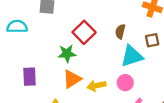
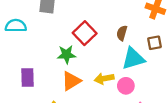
yellow arrow: (96, 86) -> (104, 79), moved

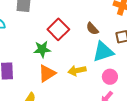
brown semicircle: (122, 33) -> (92, 29), turned -56
pink circle: (126, 86) -> (110, 77), moved

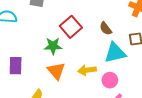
orange triangle: (47, 73) -> (56, 71), turned -42
pink circle: (110, 77) -> (110, 80), moved

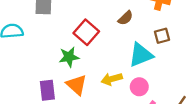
brown semicircle: (106, 28) -> (125, 18), moved, turned -88
purple rectangle: (16, 66) -> (47, 90), moved

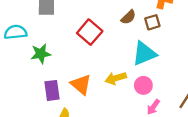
brown square: (162, 36) -> (152, 22), moved
green star: (69, 57) -> (41, 54), moved

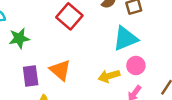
yellow arrow: (116, 78) -> (109, 76), moved
pink circle: (143, 85) -> (136, 66), moved

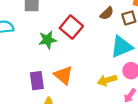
green star: (19, 38) -> (48, 40), moved

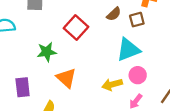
green star: (48, 40) -> (47, 52), moved
purple rectangle: (37, 81) -> (23, 87), moved

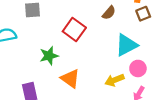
brown square: (137, 20) -> (143, 14), moved

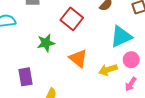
orange triangle: (70, 79) -> (78, 58), moved

